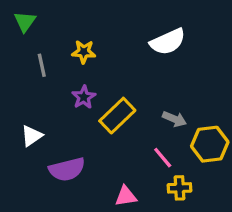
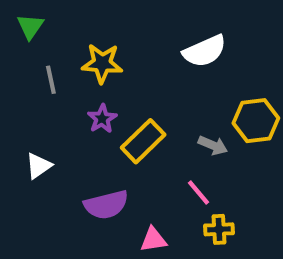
yellow star: (84, 52) -> (102, 63), size x1.4
yellow hexagon: (210, 144) -> (256, 121), moved
purple semicircle: (67, 169) -> (106, 205), moved

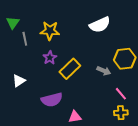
green triangle: (30, 26) -> (13, 23), moved
pink line: (198, 192) -> (121, 94), moved
yellow cross: (219, 229) -> (121, 113), moved

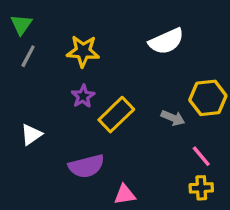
green triangle: (13, 23) -> (21, 25), moved
gray line: (25, 39) -> (28, 56), moved, turned 40

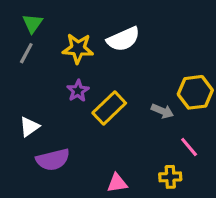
green triangle: (21, 25) -> (33, 23), moved
white semicircle: (166, 41) -> (123, 39), moved
purple semicircle: (86, 166) -> (53, 160), moved
yellow cross: (201, 188) -> (170, 177), moved

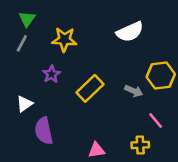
white semicircle: (123, 39) -> (130, 32), moved
purple star: (78, 91) -> (51, 74), moved
purple semicircle: (53, 160) -> (44, 131), turned 92

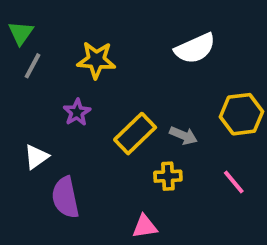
green triangle: (27, 19) -> (21, 33), moved
gray arrow: (134, 91) -> (183, 136), moved
yellow cross: (140, 145) -> (168, 176), moved

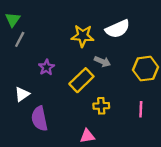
yellow star: (96, 60) -> (83, 36), moved
gray arrow: (183, 136) -> (102, 62), moved
pink line: (234, 182) -> (141, 109), turned 42

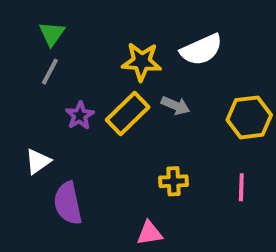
green triangle: (13, 20) -> (52, 34), moved
gray line: (20, 39) -> (50, 72), moved
yellow rectangle: (81, 80) -> (128, 113), moved

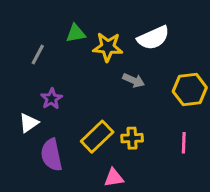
green triangle: (52, 34) -> (76, 33), moved, turned 45
yellow rectangle: (128, 113) -> (97, 137), moved
purple star: (80, 115) -> (51, 99), moved

